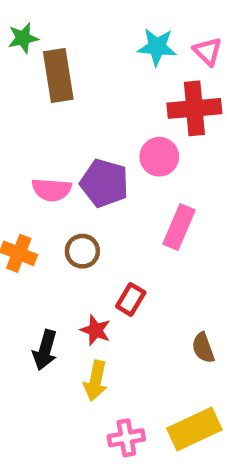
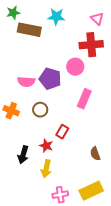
cyan star: (157, 47) -> (56, 17), moved
brown rectangle: (58, 75) -> (29, 30), turned -70

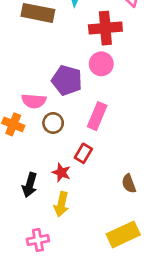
red cross: (91, 45) -> (105, 28), moved
pink semicircle: (26, 82) -> (34, 101), moved
pink rectangle: (84, 99) -> (97, 116), moved
pink cross: (60, 195) -> (38, 240), moved

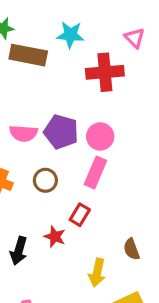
pink circle: (101, 64) -> (100, 136), moved
pink semicircle: (34, 101) -> (23, 133), moved
yellow arrow: (61, 204) -> (97, 273), moved

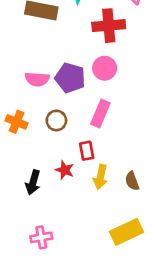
pink circle: (100, 136) -> (105, 68), moved
red rectangle: (80, 215) -> (87, 151), turned -42
yellow arrow: (97, 273) -> (100, 177), moved

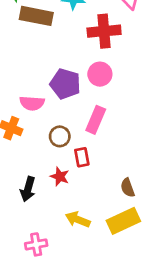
pink semicircle: (37, 79) -> (32, 103), moved
brown circle: (56, 120) -> (60, 136), moved
yellow arrow: (100, 177) -> (78, 220), moved, turned 100
yellow rectangle: (127, 232) -> (123, 221), moved

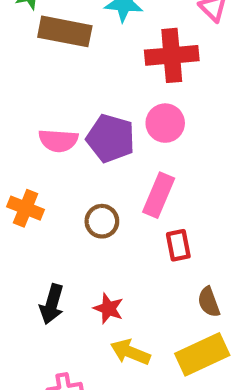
pink semicircle: (32, 103) -> (58, 141), moved
red rectangle: (82, 157) -> (178, 245), moved
red star: (60, 177) -> (108, 309), moved

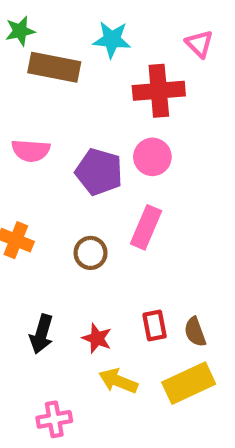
pink semicircle: (58, 141) -> (31, 150), moved
red rectangle: (178, 245) -> (155, 325), moved

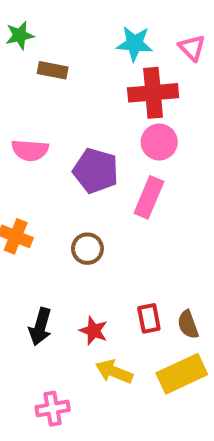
cyan star: (112, 40) -> (135, 44), moved
brown rectangle: (54, 67) -> (53, 70), size x0.6
pink circle: (152, 157) -> (159, 142), moved
pink rectangle: (146, 227) -> (149, 197), moved

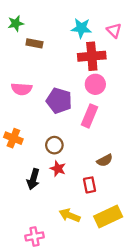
brown semicircle: (188, 325) -> (105, 160), moved, turned -98
black arrow: (40, 327) -> (33, 179), moved
red star: (94, 331) -> (58, 169), moved

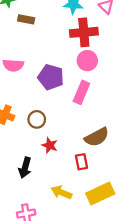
brown circle: (54, 145) -> (37, 119), moved
brown semicircle: (105, 160) -> (97, 137), size x1.5
black arrow: (33, 179) -> (25, 168), moved

